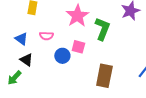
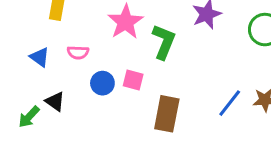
pink square: (78, 47) -> (133, 80), moved
black triangle: (26, 60) -> (55, 102), moved

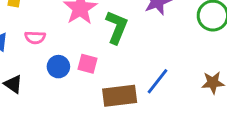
blue line: (230, 103) -> (157, 81), moved
brown rectangle: (167, 114) -> (120, 96), turned 72

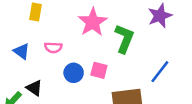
blue line: (157, 81) -> (160, 72), moved

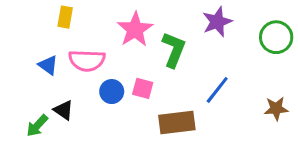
pink semicircle: (53, 47) -> (87, 60), size x1.6

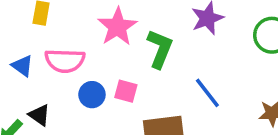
blue line: (217, 90) -> (207, 93), turned -76

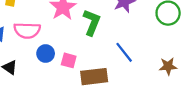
pink square: (126, 91) -> (69, 60), moved

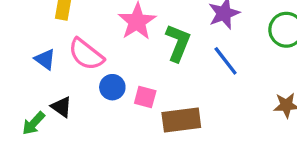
pink semicircle: (27, 30) -> (86, 54), turned 36
blue line: (124, 52) -> (226, 61), moved

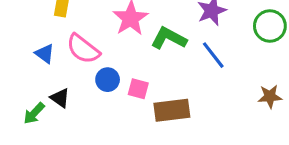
green L-shape: (178, 43) -> (169, 38), turned -84

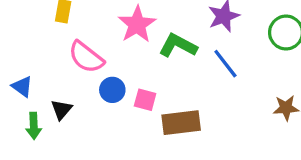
blue triangle: (45, 54) -> (22, 87), moved
black triangle: (60, 98) -> (62, 110), turned 35
green arrow: (34, 113) -> (34, 126), turned -45

